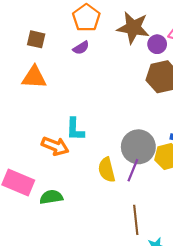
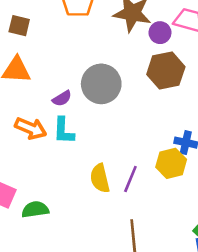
purple semicircle: (81, 48) -> (62, 98), moved
orange arrow: (55, 146) -> (31, 128), moved
gray circle: (138, 147) -> (101, 84), moved

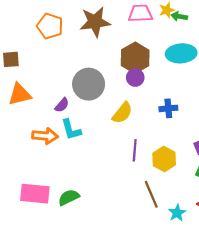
purple circle: (160, 33) -> (135, 78), moved
yellow hexagon: (171, 163) -> (164, 159), moved
yellow semicircle: (100, 178) -> (122, 113), moved, turned -110

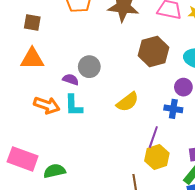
purple circle: (135, 78) -> (183, 87), moved
gray circle: (89, 84) -> (89, 67), moved, size x0.7
purple semicircle: (62, 105) -> (71, 79), turned -126
purple line: (135, 150) -> (153, 137), moved

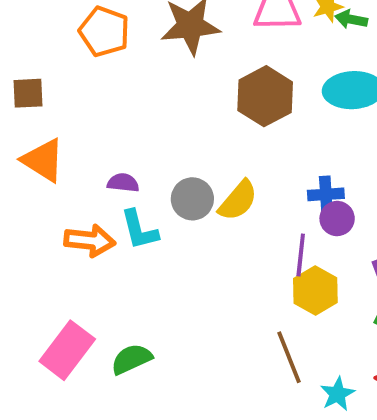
orange triangle: (32, 59) -> (43, 160), turned 45
gray circle: (89, 67) -> (192, 199), moved
purple circle: (183, 87) -> (337, 219), moved
pink rectangle: (23, 159) -> (67, 350), turned -60

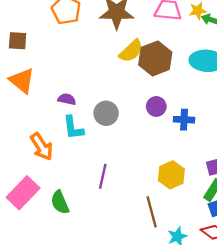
yellow semicircle: (238, 201) -> (131, 51), moved
purple circle: (337, 219) -> (156, 106), moved
orange arrow: (90, 241) -> (42, 147), moved, turned 44
purple line: (301, 255) -> (103, 176), moved
green semicircle: (131, 359) -> (60, 202), turned -95

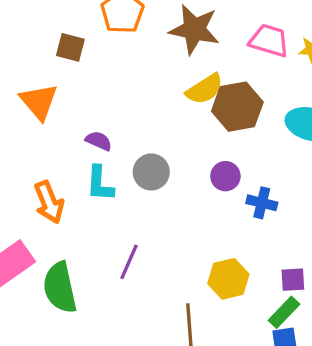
brown square: (18, 41) -> (70, 47), moved
green semicircle: (60, 202) -> (60, 288), size x1.4

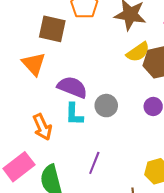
brown square: (70, 47) -> (52, 29), size x1.5
purple semicircle: (99, 141) -> (72, 87), size x1.8

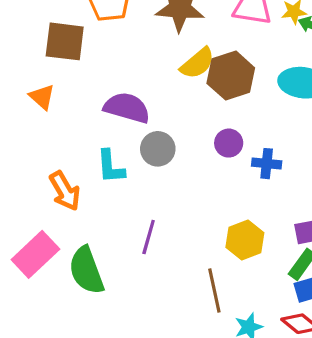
orange triangle: (34, 64) -> (42, 97), size x0.7
purple semicircle: (72, 87) -> (127, 108), moved

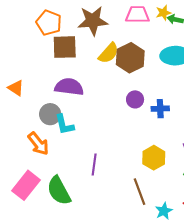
brown square: (65, 41) -> (65, 47), moved
gray circle: (158, 149) -> (50, 114), moved

